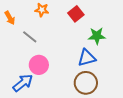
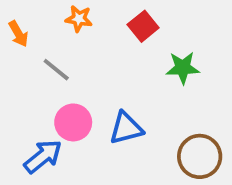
blue triangle: (87, 58) -> (126, 128), moved
brown circle: (86, 83) -> (200, 156), moved

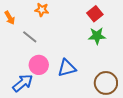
red square: (143, 26) -> (95, 14), moved

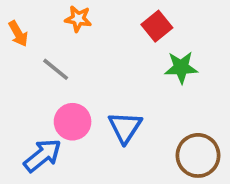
red square: (95, 14) -> (157, 26), moved
blue triangle: (67, 68) -> (125, 127), turned -42

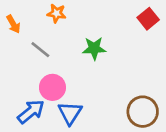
red square: (157, 26) -> (148, 19), moved
green star: (181, 67) -> (94, 48), moved
blue triangle: (125, 127) -> (70, 113), moved

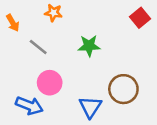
blue arrow: (31, 112) -> (29, 106), turned 60
brown circle: (143, 112) -> (123, 89), moved
blue triangle: (70, 113) -> (90, 107), moved

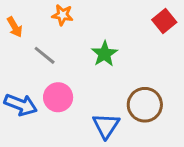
green star: (89, 46) -> (104, 54), turned -30
blue arrow: (29, 106) -> (21, 105), moved

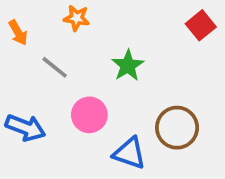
pink circle: (58, 97) -> (89, 115), moved
blue triangle: (106, 126) -> (130, 153), turned -44

